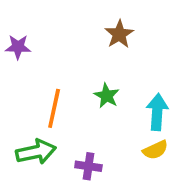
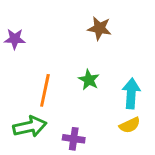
brown star: (119, 34) -> (99, 28), turned -30

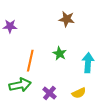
yellow semicircle: (130, 125) -> (79, 93), moved
purple cross: (74, 139) -> (49, 93), turned 32

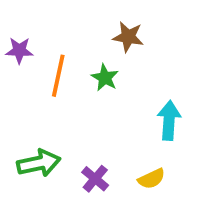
green star: (60, 54) -> (105, 78), moved
orange line: (30, 61) -> (58, 76), moved

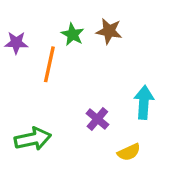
green star: (105, 78) -> (73, 34), moved
purple cross: (95, 179) -> (97, 119), moved

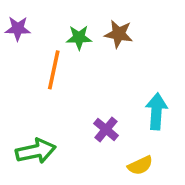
green star: (73, 34) -> (79, 38), turned -30
purple star: (16, 43) -> (18, 29), moved

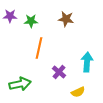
green star: (79, 38) -> (31, 21), moved
orange line: (54, 70) -> (39, 48), moved

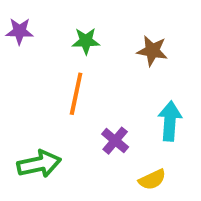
brown star: (66, 19) -> (152, 51), moved
green star: (31, 21) -> (86, 41), moved

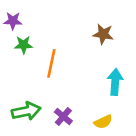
green star: (86, 41) -> (24, 45), moved
purple cross: (115, 141) -> (63, 116), moved

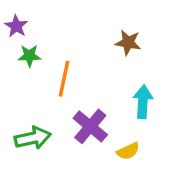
purple star: (13, 21) -> (16, 26), turned 30
purple cross: (63, 116) -> (90, 126), moved, size x1.5

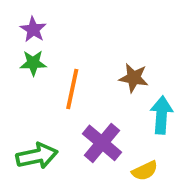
purple star: (16, 26) -> (33, 29), moved
brown star: (128, 43) -> (134, 78), moved

